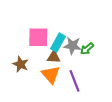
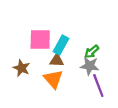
gray star: (72, 46) -> (90, 66), moved
purple line: (75, 81) -> (98, 86), moved

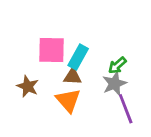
gray star: (90, 66) -> (114, 84), turned -30

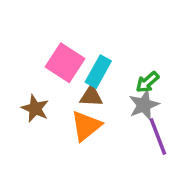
pink square: (52, 50) -> (65, 63), turned 32
orange triangle: (68, 100) -> (86, 126), turned 32

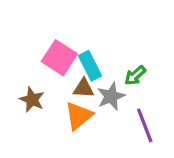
cyan rectangle: (98, 72) -> (90, 66), turned -56
gray star: (144, 105) -> (111, 96), moved

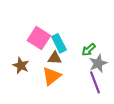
gray star: (111, 96) -> (98, 63), moved

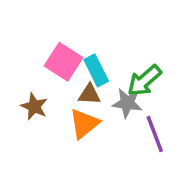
green arrow: (89, 50) -> (144, 81), size x1.5
gray star: (98, 63) -> (127, 103), moved, turned 30

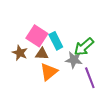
brown triangle: (89, 94) -> (42, 54), moved
brown star: (34, 106) -> (20, 53), moved

